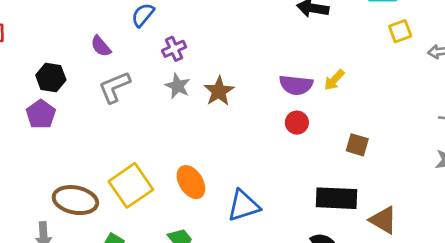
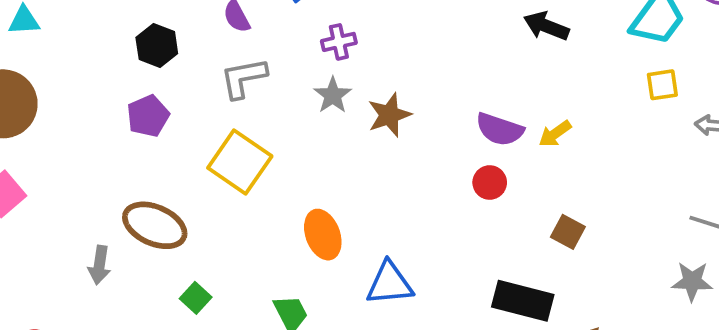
purple pentagon: (41, 114) -> (148, 116), moved
yellow square: (131, 185) -> (240, 162), moved, turned -33

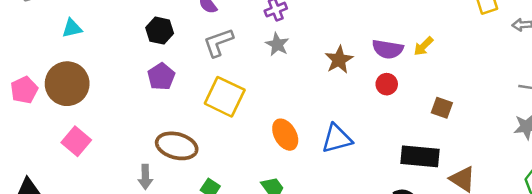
brown star: (389, 115) -> (339, 60), moved
blue triangle: (390, 283) -> (337, 139), moved

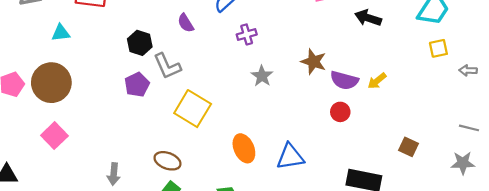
gray L-shape: (218, 42) -> (167, 66), moved, turned -100
gray star: (277, 44) -> (262, 76), moved
brown star: (339, 60) -> (314, 62), moved, turned -30
brown square: (442, 108) -> (408, 147), moved
brown ellipse: (177, 146) -> (168, 161), moved, size x0.7

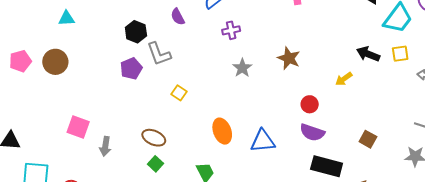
black arrow: (368, 18) -> (368, 54), moved
purple semicircle: (344, 80) -> (312, 132), moved
brown circle: (51, 83) -> (55, 62), size x0.7
yellow square: (193, 109) -> (179, 93), size x0.5
pink square: (54, 136) -> (78, 127), moved, turned -30

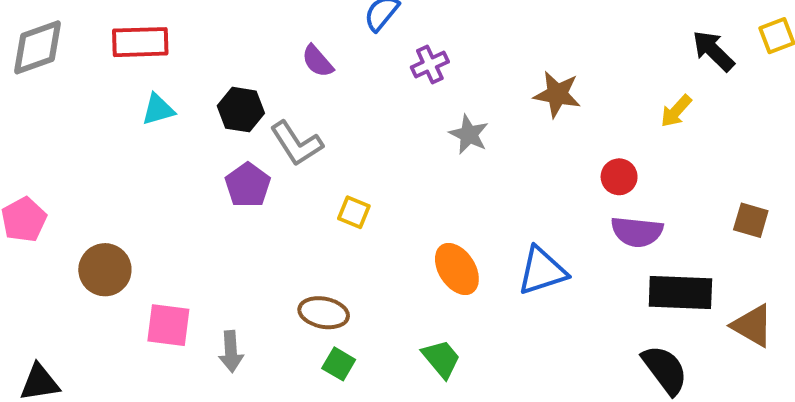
cyan triangle: (66, 18) -> (158, 109), moved
black arrow: (368, 54) -> (713, 51), turned 35
brown circle: (55, 62) -> (105, 270), moved

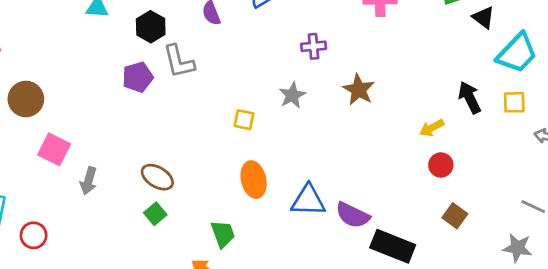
purple cross: (430, 65) -> (314, 46), moved
red circle: (619, 177) -> (441, 165), moved
yellow square: (354, 212) -> (244, 120), moved, turned -30
purple semicircle: (637, 232) -> (353, 215), moved

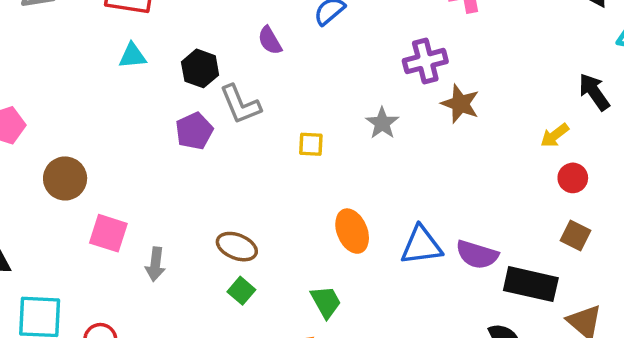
purple cross: (314, 46) -> (425, 61), moved, size x1.4
yellow square: (244, 120) -> (311, 144), moved
brown square: (455, 216) -> (575, 235), moved

